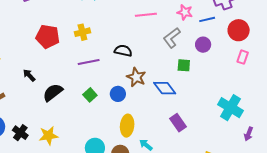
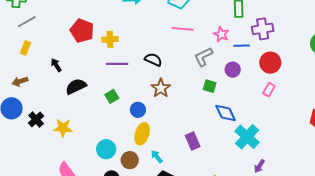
yellow cross: (82, 32) -> (110, 39), moved
blue diamond: (165, 88) -> (226, 113), moved
blue circle: (118, 94) -> (138, 110), moved

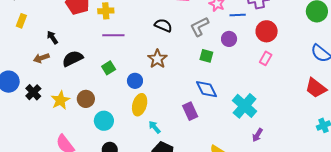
black semicircle: (153, 60) -> (163, 25), moved
brown arrow: (20, 81) -> (41, 58), moved
blue diamond: (226, 113) -> (207, 89), moved
yellow star: (63, 128) -> (60, 100), turned -30
brown circle: (130, 160) -> (86, 99), moved

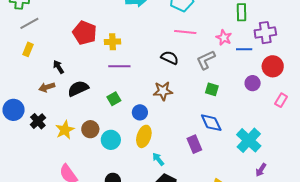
purple circle: (229, 39) -> (253, 83), moved
pink rectangle: (266, 58) -> (281, 100), moved
brown star: (157, 59) -> (163, 91), turned 30
cyan circle: (104, 121) -> (111, 140), moved

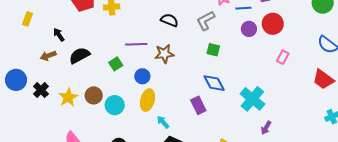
purple line: (119, 66) -> (136, 44), moved
purple circle: (253, 83) -> (249, 29), moved

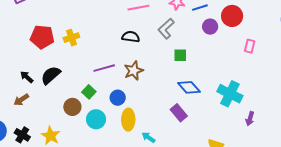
black semicircle: (79, 55) -> (51, 75), moved
brown circle: (94, 95) -> (72, 107), moved
cyan circle: (115, 105) -> (96, 119), moved

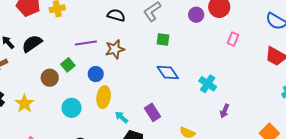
cyan cross: (230, 94) -> (208, 84), size x0.7
purple rectangle: (179, 113) -> (152, 112), moved
cyan circle: (96, 119) -> (72, 108), moved

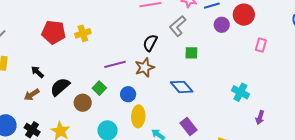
black semicircle: (116, 15) -> (150, 43), moved, turned -72
black semicircle: (32, 44) -> (60, 87), moved
blue diamond: (168, 73) -> (182, 87), moved

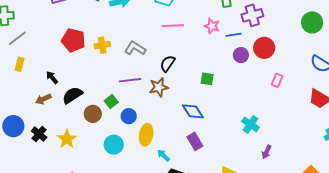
gray L-shape: (178, 26) -> (135, 48), moved, turned 65
blue circle: (128, 94) -> (129, 116), moved
purple rectangle: (188, 126) -> (195, 141), moved

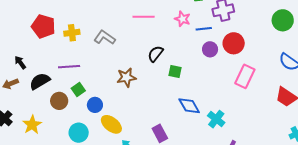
black semicircle: (168, 63) -> (155, 54), moved
purple line: (130, 80) -> (69, 67), moved
pink rectangle: (277, 80) -> (245, 76), size x1.6
blue diamond: (193, 111) -> (189, 106), moved
yellow ellipse: (146, 135) -> (111, 124), turned -65

